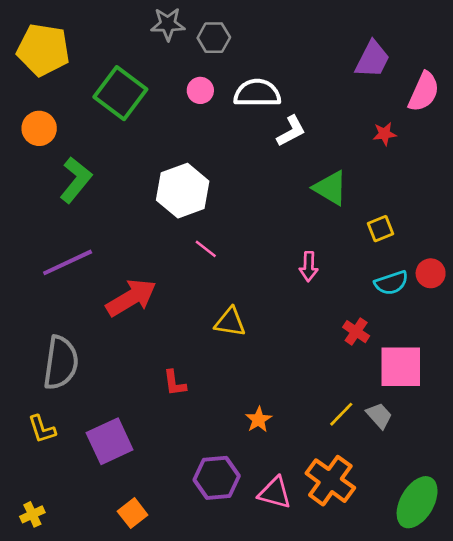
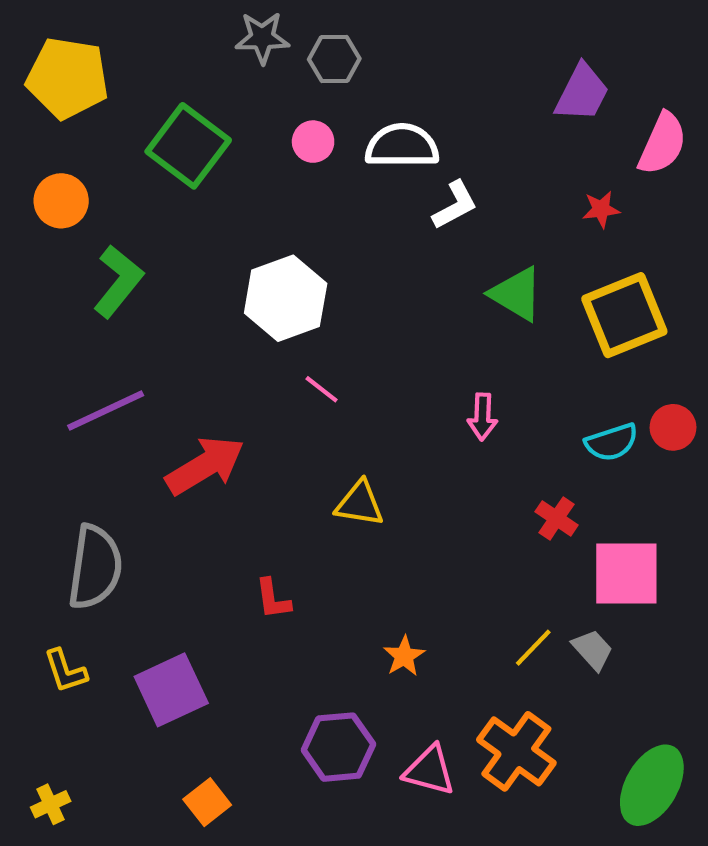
yellow square: (380, 229) -> (624, 315), moved, size x2.0

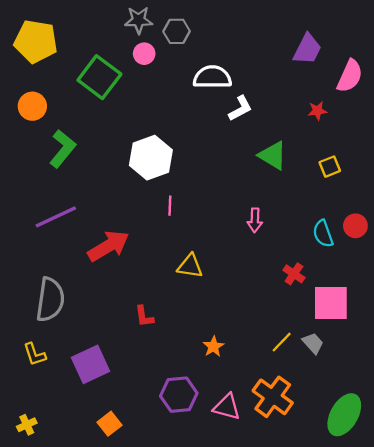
pink circle: (313, 142) -> (144, 54), moved
yellow square: (624, 315) -> (330, 167), size x0.5
pink line: (322, 389) -> (170, 206), turned 54
cyan semicircle: (612, 442) -> (323, 234), turned 88

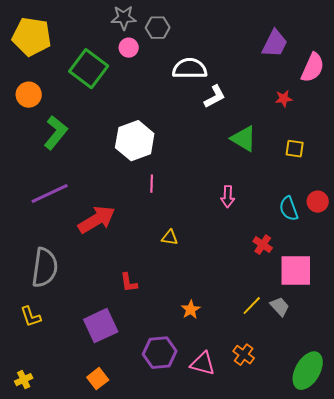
yellow square: (330, 167) -> (295, 149), turned 30
yellow triangle: (190, 266) -> (170, 238), size x0.7
purple square: (90, 364) -> (101, 326), moved
orange cross: (273, 397) -> (244, 355), size x0.6

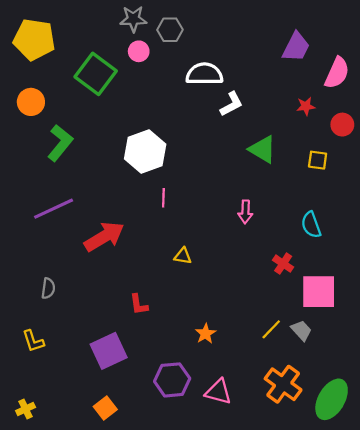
red circle: (318, 202) -> (342, 125), moved
gray semicircle: (45, 268) -> (48, 288), size x0.5
orange cross: (244, 355) -> (283, 384), moved, size x1.6

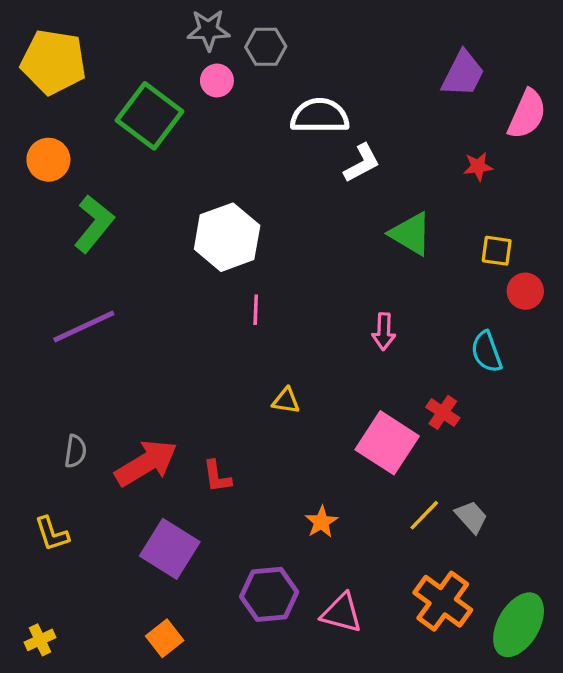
red circle: (342, 125) -> (525, 291), moved
red arrow: (104, 237) -> (146, 463), moved
pink square: (319, 292) -> (387, 443), moved, turned 33
purple square: (109, 351) -> (170, 549), turned -33

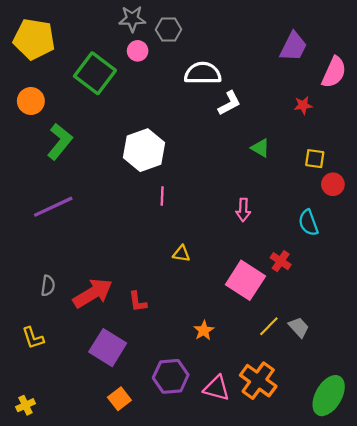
green triangle: (411, 234) -> (260, 148), size x0.7
orange cross: (443, 601) -> (258, 381), moved
orange square: (165, 638) -> (119, 399), moved

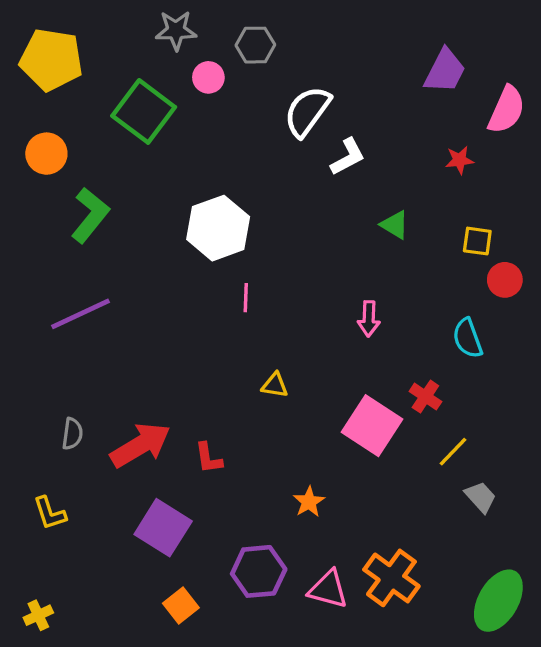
gray star: (132, 19) -> (176, 30), moved
white semicircle: (203, 73) -> (307, 111), turned -54
yellow line: (269, 326) -> (453, 452), moved
gray trapezoid: (299, 327) -> (481, 497), moved

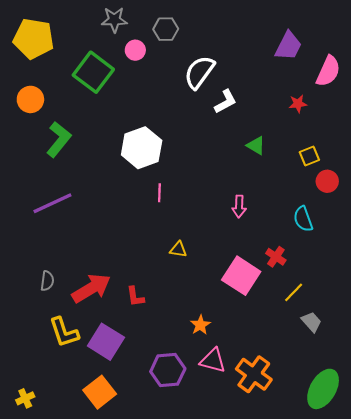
yellow square: (477, 241) -> (309, 156), turned -30
yellow L-shape: (50, 513) -> (64, 332), moved, size x1.4
pink triangle: (328, 589) -> (213, 361), moved
orange square: (181, 605) -> (100, 392), moved, size x1.4

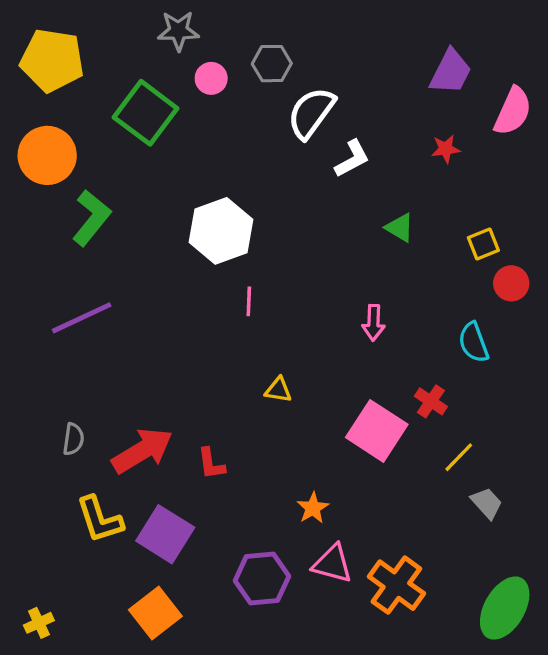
gray hexagon: (166, 29) -> (272, 64), moved
orange circle: (30, 99) -> (47, 155), size x1.4
red star: (298, 104) -> (446, 149), moved

